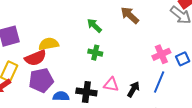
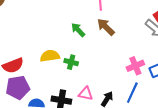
green arrow: (94, 26) -> (78, 30), moved
yellow semicircle: (49, 44) -> (50, 56), moved

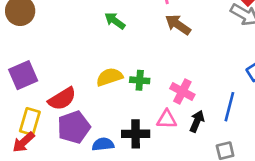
green arrow: (78, 30) -> (115, 21), moved
pink cross: (135, 66) -> (182, 92), moved, turned -30

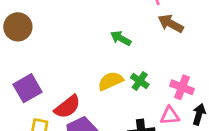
green arrow: (115, 21) -> (121, 38), moved
green cross: (140, 80) -> (140, 81), turned 36

